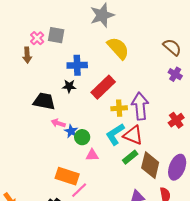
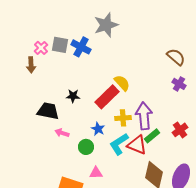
yellow semicircle: (118, 48) -> (122, 83), moved, size x0.7
blue cross: (77, 65) -> (81, 47), moved, turned 30
blue star: (71, 131) -> (98, 129), moved
pink triangle: (92, 155) -> (96, 173), moved
green rectangle: (130, 157) -> (152, 136), moved

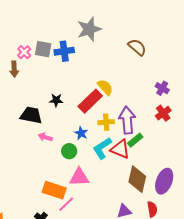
blue cross: (81, 47) -> (64, 51), turned -36
brown semicircle: (176, 57) -> (137, 47), moved
red cross: (180, 130) -> (163, 113), moved
pink triangle: (96, 173) -> (79, 177), size x1.5

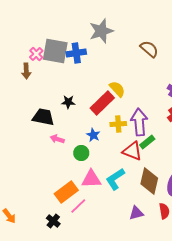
gray square: (43, 49) -> (55, 51), size x1.5
cyan L-shape: (102, 148) -> (115, 179), moved
orange rectangle: (54, 190) -> (66, 192), turned -55

